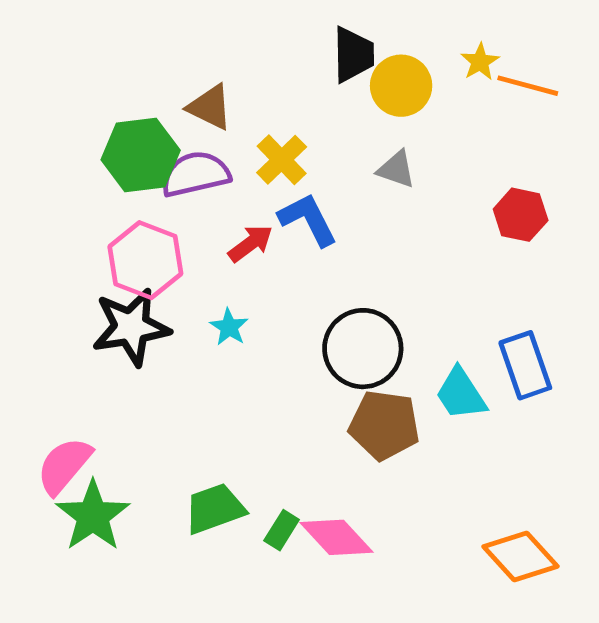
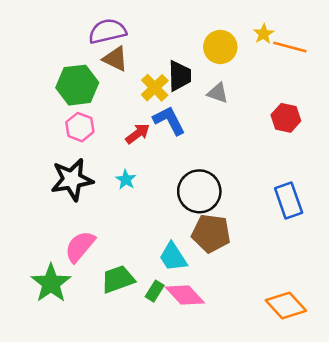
black trapezoid: (353, 55) -> (180, 76), moved
purple semicircle: (196, 174) -> (107, 31), moved
pink hexagon: (145, 260) -> (80, 127), moved, size x0.7
cyan trapezoid: (461, 394) -> (173, 257), moved
pink semicircle: (64, 466) -> (80, 246), moved

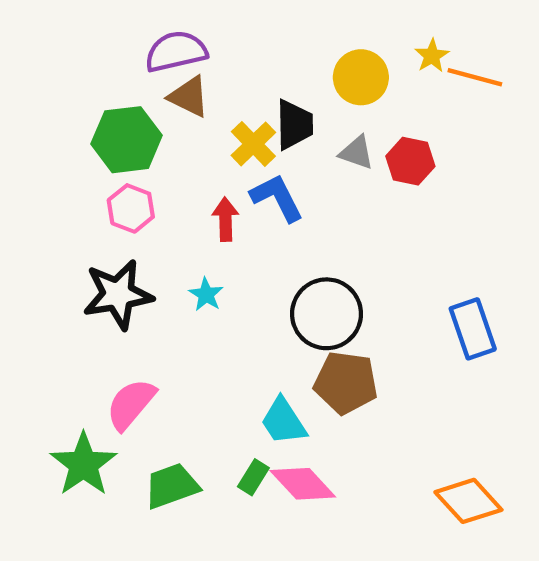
red hexagon: (286, 118) -> (410, 161), moved
red arrow: (138, 134) -> (225, 219), turned -55
green trapezoid: (118, 279) -> (172, 486), moved

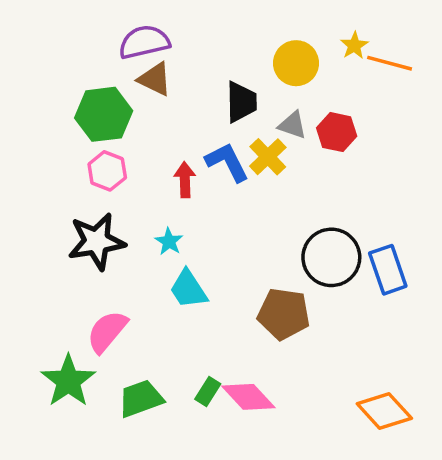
yellow cross: (253, 144) -> (268, 157), moved
black circle: (326, 314) -> (331, 257), moved
cyan trapezoid: (283, 421) -> (188, 289), moved

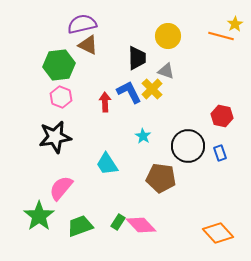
yellow star: (354, 46) -> (235, 24), moved
red hexagon: (337, 132) -> (222, 116), moved
cyan star: (169, 241) -> (143, 136), moved
blue rectangle: (388, 270) -> (220, 153), size x0.6

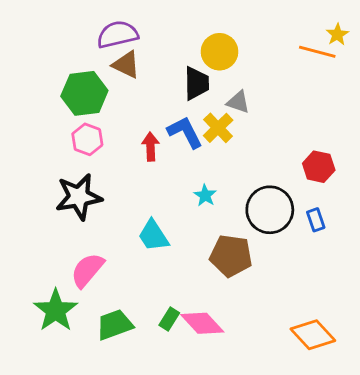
yellow circle: (168, 36) -> (220, 52), moved

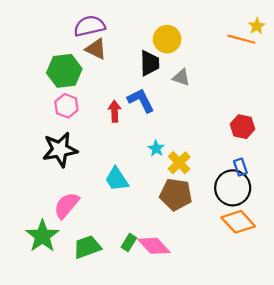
yellow cross: (218, 128) -> (179, 163), moved
black circle: (270, 210) -> (233, 188), moved
orange diamond: (313, 335) -> (238, 222), moved

